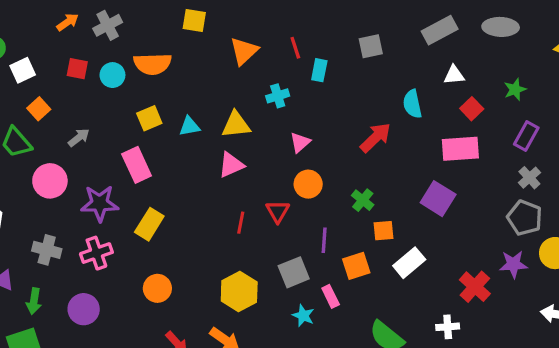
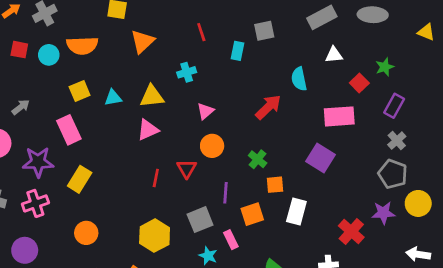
orange triangle: (244, 51) -> (142, 41), moved
cyan rectangle: (319, 70) -> (237, 51), moved
red square: (472, 109) -> (359, 83), moved
white rectangle: (409, 263) -> (296, 211), turned -35

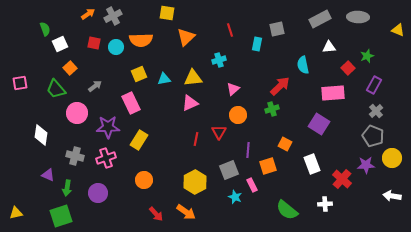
green cross: (258, 159) -> (272, 109), moved, turned 32
orange square: (275, 185) -> (285, 144), turned 32
white rectangle: (296, 211) -> (312, 164), moved, turned -36

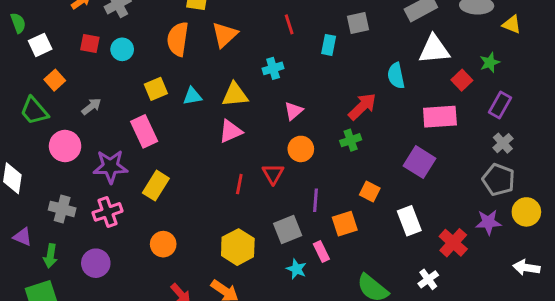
yellow triangle: (398, 30) -> (512, 24), moved
orange semicircle: (141, 40) -> (178, 39), moved, turned 100
white triangle: (329, 47) -> (434, 49), size x1.6
white cross: (325, 204) -> (428, 279), turned -32

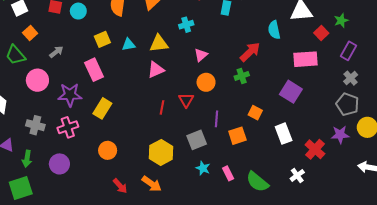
pink rectangle: (321, 251) -> (228, 173), moved

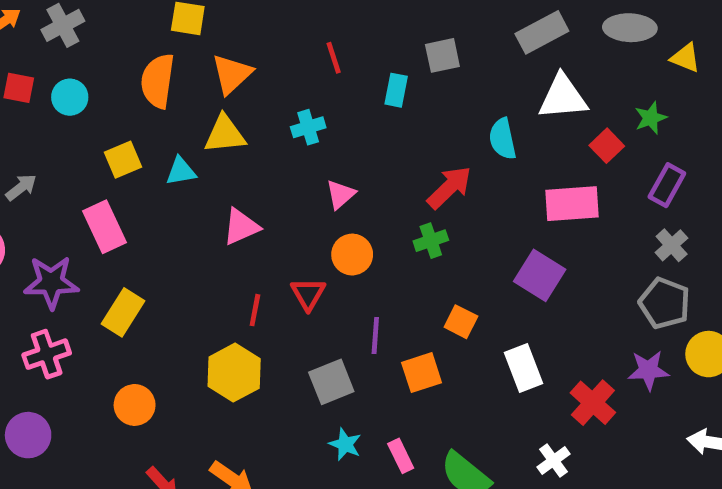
yellow triangle: (159, 44) -> (225, 134), moved
yellow hexagon: (161, 152) -> (234, 373), moved

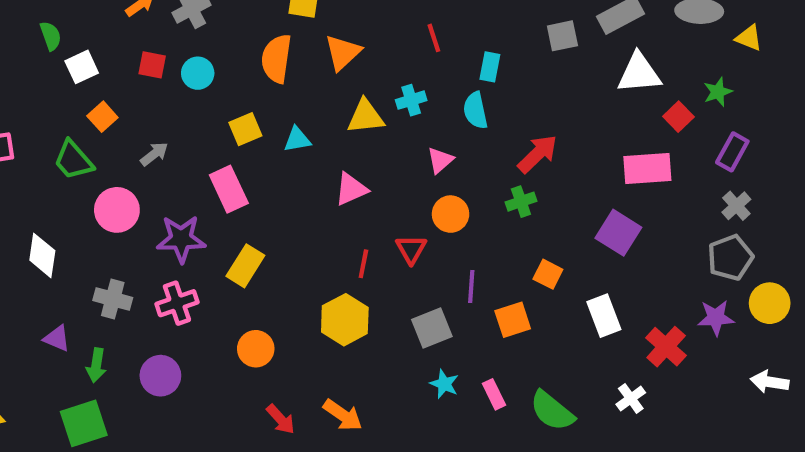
gray square: (442, 55) -> (562, 36), moved
yellow triangle: (225, 134) -> (366, 117), moved
cyan semicircle: (503, 139) -> (475, 110), moved
gray pentagon: (665, 303) -> (730, 258), turned 30

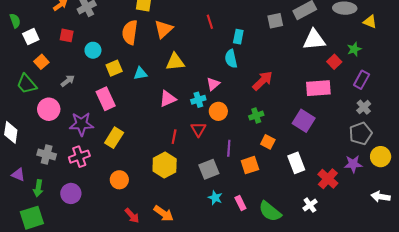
cyan circle: (198, 73) -> (93, 50), moved
cyan cross: (411, 100) -> (198, 100), moved
green cross: (521, 202) -> (256, 116), moved

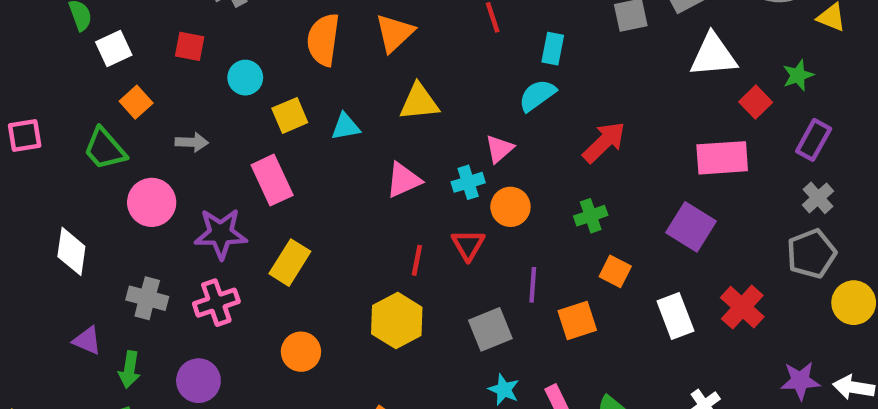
cyan semicircle: (231, 59) -> (537, 95), turned 66
gray arrow: (68, 81) -> (192, 142), turned 40
purple star: (353, 164) -> (800, 381), moved
red cross: (328, 179) -> (742, 307), moved

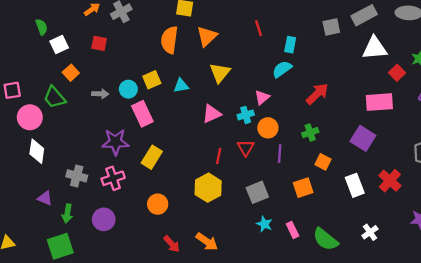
cyan circle: (245, 78) -> (128, 89), moved
yellow triangle: (419, 102) -> (220, 73), turned -45
pink circle: (152, 202) -> (30, 117), moved
purple line: (533, 285) -> (280, 154), moved

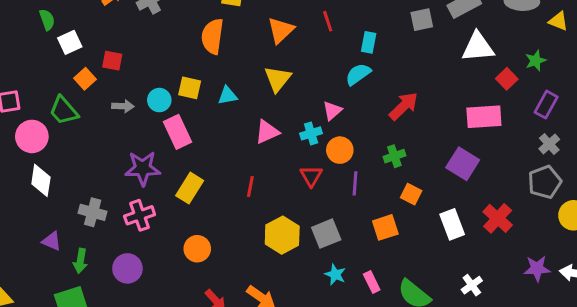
orange triangle: (207, 36) -> (281, 30), moved
red square: (99, 43) -> (112, 61), moved
yellow square: (152, 80) -> (190, 88), turned 36
red line: (219, 156) -> (250, 187), moved
yellow hexagon: (208, 188) -> (282, 235), moved

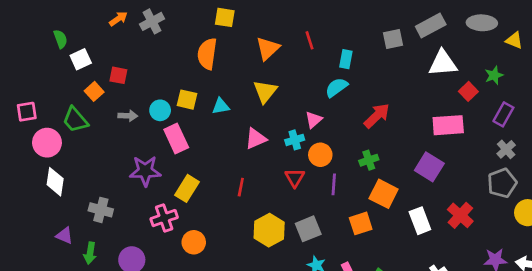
orange square: (411, 194) -> (384, 194), size x1.5
pink cross: (140, 215) -> (164, 218), moved

